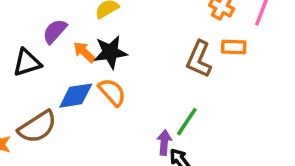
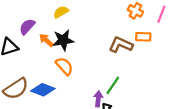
brown L-shape: (199, 59) -> (121, 45), turned 90
blue diamond: (76, 96) -> (43, 90), moved, turned 30

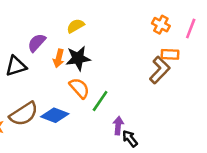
orange arrow: (46, 40) -> (59, 58), turned -119
brown L-shape: (121, 45) -> (160, 70), moved, turned 110
green line: (113, 85) -> (100, 101), moved

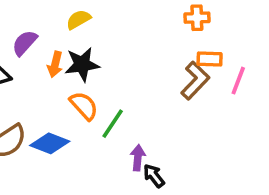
orange cross: (161, 25) -> (197, 18), turned -30
pink line: (191, 28) -> (238, 81), moved

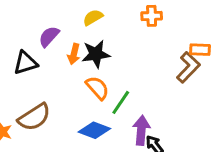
orange cross: (197, 18) -> (152, 16), moved
blue diamond: (50, 143) -> (94, 130), moved
purple arrow: (138, 158) -> (141, 130), size x1.4

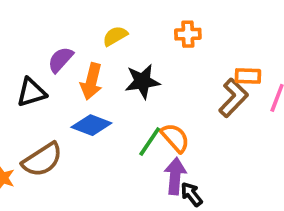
orange arrow: (74, 54) -> (91, 81), size x1.4
black star: (96, 54) -> (142, 81), moved
orange semicircle: (97, 88) -> (175, 138), moved
blue diamond: (94, 130) -> (91, 125), moved

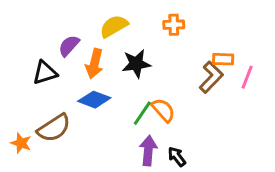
yellow semicircle: (115, 36) -> (114, 26), size x1.4
purple arrow: (175, 176) -> (148, 151), moved

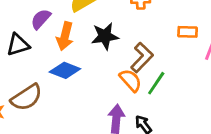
brown L-shape: (211, 77) -> (142, 58), moved
green line: (142, 113) -> (156, 83), moved

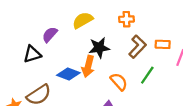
orange arrow: (65, 36) -> (88, 66), moved
brown L-shape: (142, 58) -> (137, 47), moved
green line: (156, 83) -> (147, 75), moved

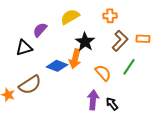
black star: (99, 48) -> (85, 42), turned -30

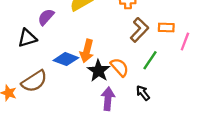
black star: (85, 42) -> (99, 71), moved
black arrow: (112, 104) -> (143, 93), moved

